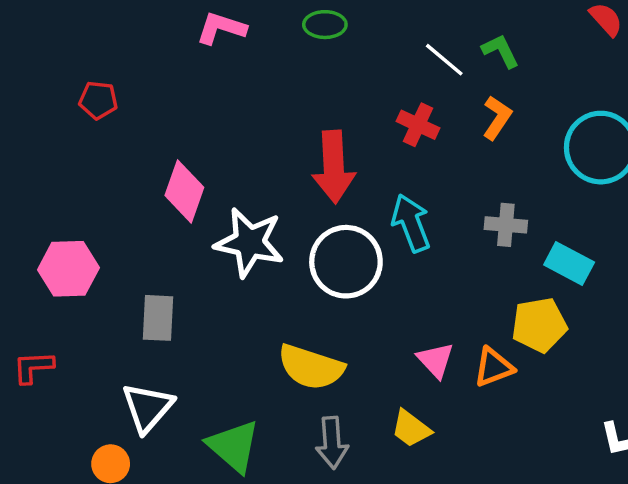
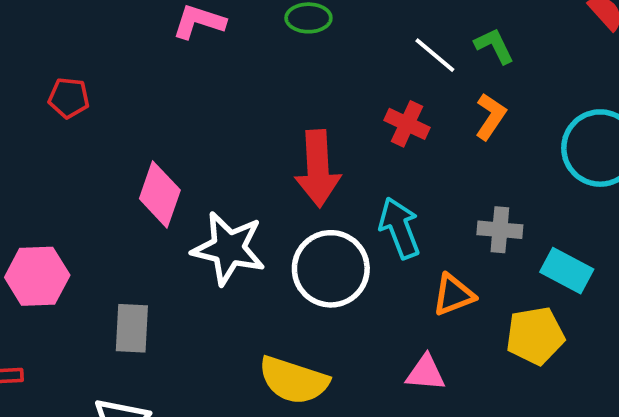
pink triangle: (436, 360) -> (426, 373), turned -42
orange triangle: (494, 367) -> (453, 295), moved

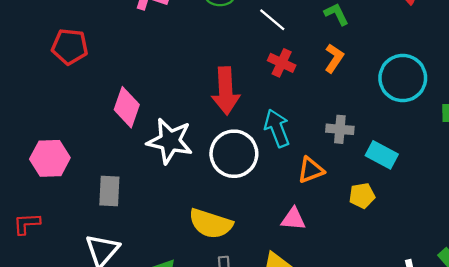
white line: (435, 55) -> (272, 20), moved
red pentagon: (69, 98) -> (70, 47), size x1.4
yellow pentagon: (535, 336) -> (362, 196), size x0.7

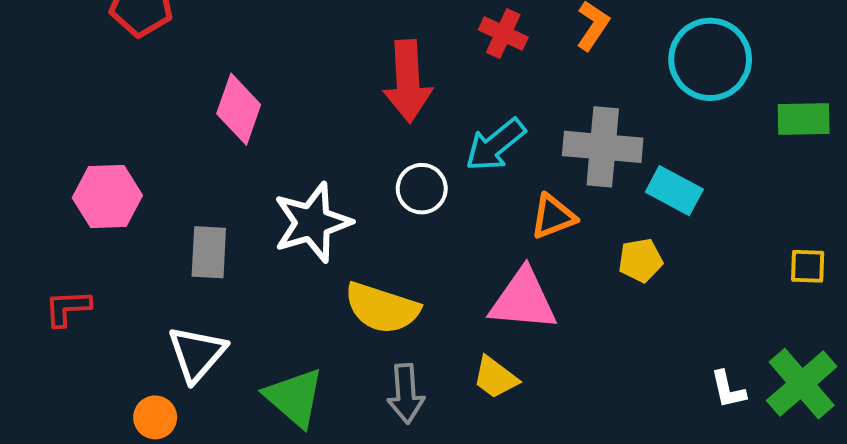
cyan arrow: (277, 128) -> (495, 145), turned -108
gray cross: (340, 129) -> (603, 147), size x1.6
white star: (170, 141) -> (312, 222), moved, turned -30
white circle: (234, 154) -> (422, 189), size x0.6
pink triangle: (293, 219) -> (523, 300), size x1.6

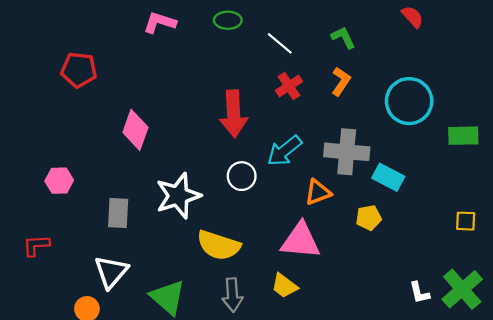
red cross: (503, 33) -> (289, 86), turned 32
pink hexagon: (107, 197) -> (59, 181), size x0.7

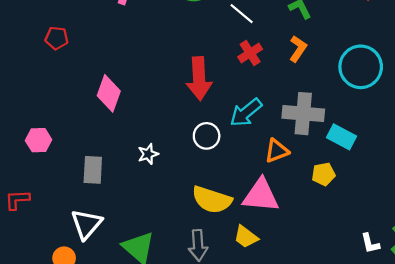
red pentagon: (79, 70) -> (57, 38), size x0.7
white star: (178, 196) -> (148, 154), size x0.5
yellow semicircle: (219, 245) -> (212, 200), moved

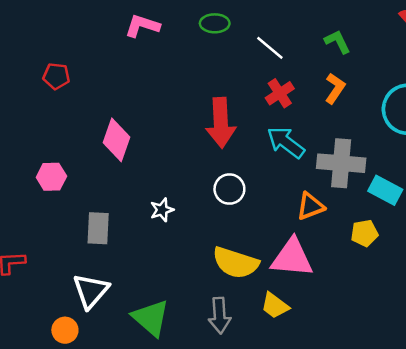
cyan arrow: (246, 113) -> (286, 142), moved, turned 76
pink hexagon: (39, 140) -> (51, 177), moved

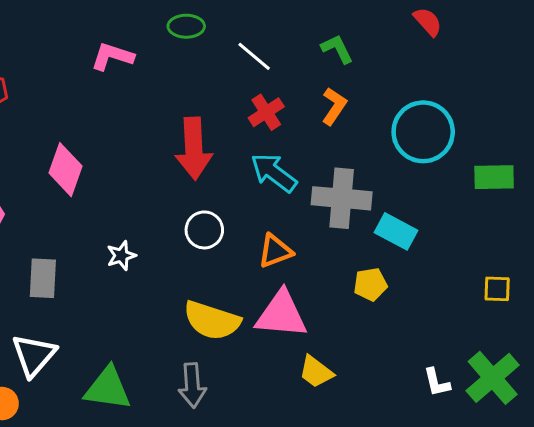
pink L-shape: (142, 26) -> (112, 56), moved
orange triangle: (310, 206) -> (275, 251), moved
yellow trapezoid: (275, 306) -> (316, 372), moved
green triangle: (151, 318) -> (108, 388), turned -33

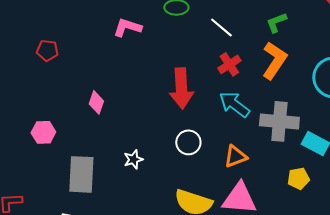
green L-shape: (337, 49) -> (276, 22), turned -85
orange L-shape: (334, 106) -> (274, 60), size x1.5
pink diamond: (65, 170) -> (96, 102), size x0.7
gray rectangle: (43, 278) -> (81, 174), size x1.4

